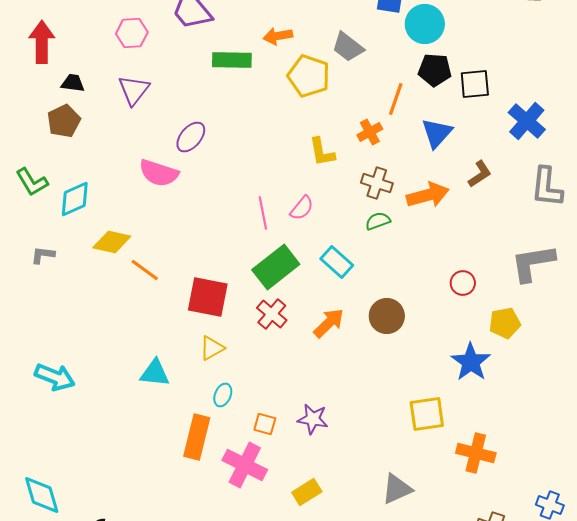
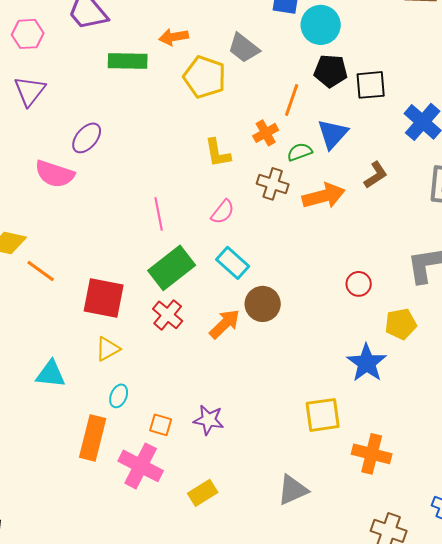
pink semicircle: (302, 208) -> (223, 212), moved
green semicircle: (378, 221) -> (300, 152), moved
brown circle: (387, 316) -> (263, 304), moved

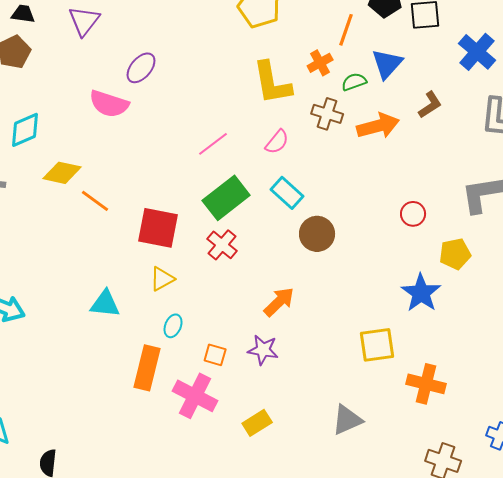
yellow L-shape: (218, 153) -> (272, 83), size x1.5
pink line: (159, 214) -> (213, 144), turned 64
orange arrow: (225, 324) -> (279, 302), moved

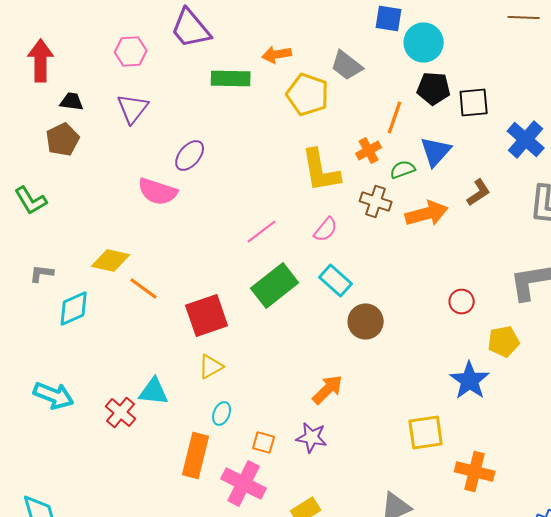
cyan diamond: (25, 130) -> (74, 308), moved
red square: (158, 228) -> (207, 316), turned -30
red cross: (222, 245) -> (121, 412), moved

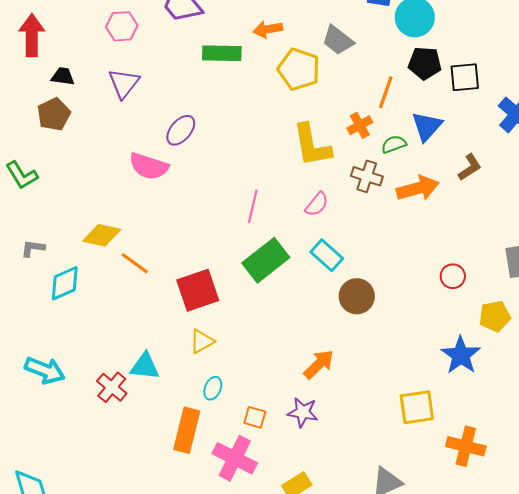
pink line: (262, 232) -> (253, 206), turned -40

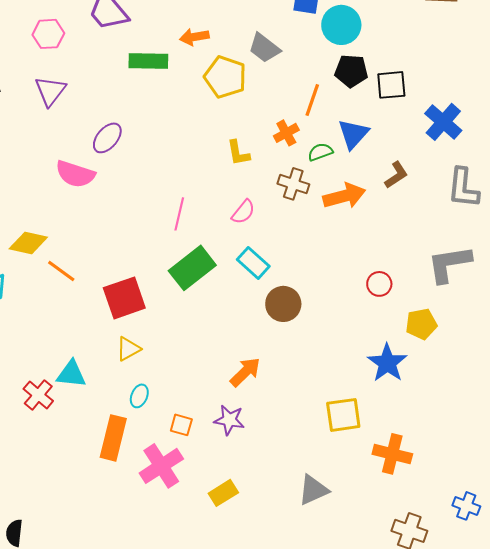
yellow L-shape: (312, 145) -> (238, 153), size x0.6
pink cross: (235, 458) -> (161, 466), turned 30

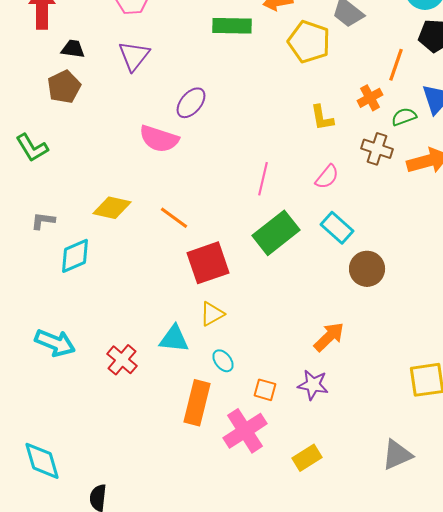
orange line: (61, 271) -> (174, 218), moved
cyan triangle: (71, 374) -> (174, 339), moved
cyan ellipse: (139, 396) -> (223, 361), turned -60

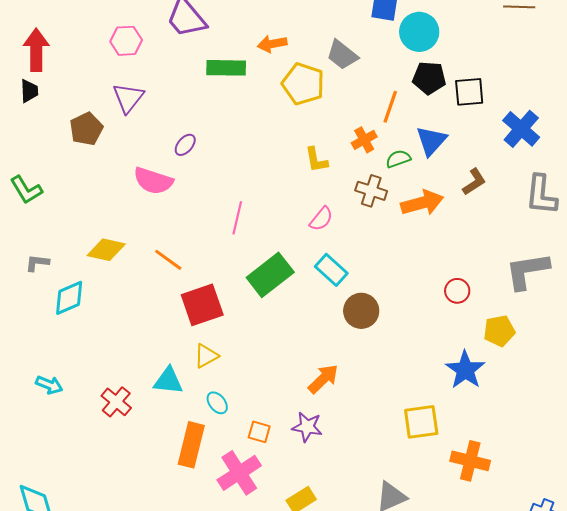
black trapezoid: (73, 49) -> (29, 91), moved, turned 80
brown pentagon: (64, 87) -> (86, 129), moved
purple ellipse: (191, 103) -> (185, 145), size x0.7
pink line: (263, 179) -> (237, 218), moved
cyan arrow: (55, 343) -> (49, 385), size x0.7

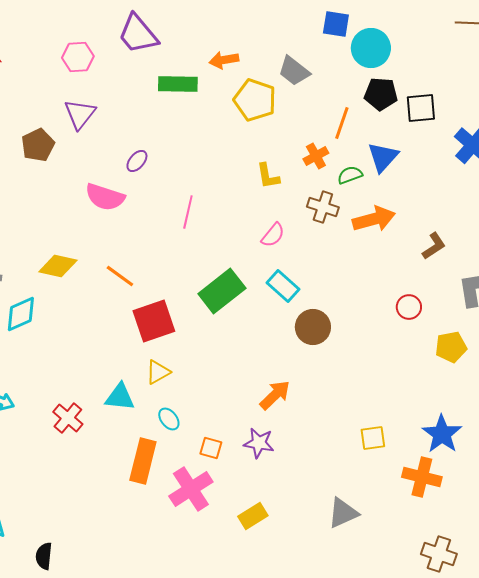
brown L-shape: (474, 182) -> (434, 246), moved
pink line: (237, 218) -> (188, 212), moved
blue star: (465, 370) -> (442, 434), moved
yellow square: (421, 422) -> (373, 438), size x0.7

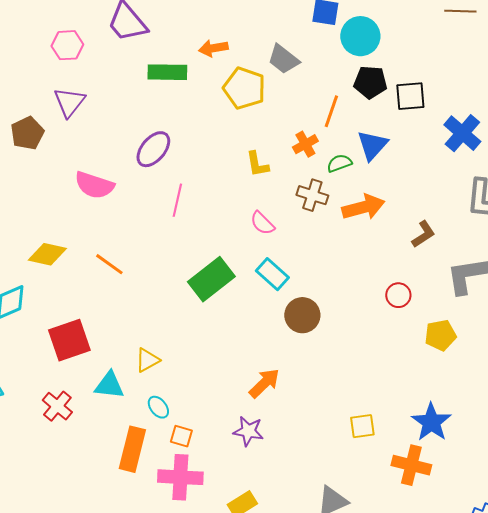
purple ellipse: (137, 161) -> (153, 149), moved, size x1.6
pink semicircle: (273, 235) -> (262, 223), turned 96
red square: (154, 321) -> (69, 340), moved
orange square: (211, 448) -> (181, 436), moved
pink cross: (191, 489) -> (180, 477), turned 36

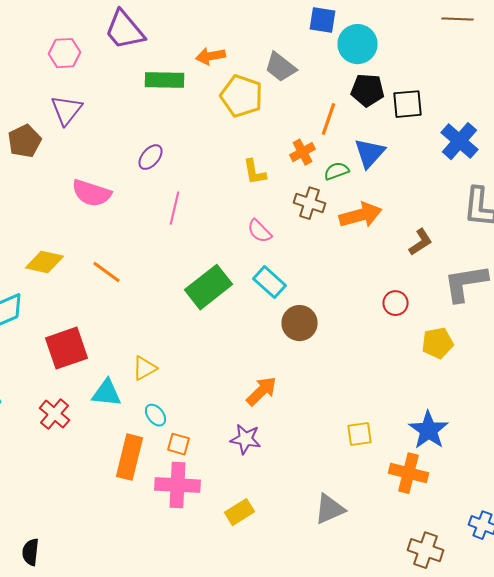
purple ellipse: (153, 149) -> (150, 157), size x0.7

